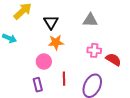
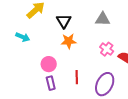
pink cross: (94, 50) -> (107, 49), turned 32
pink circle: (44, 62) -> (49, 64), moved

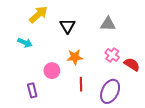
orange star: (69, 41) -> (75, 57), moved
purple rectangle: (51, 83) -> (32, 90), moved

